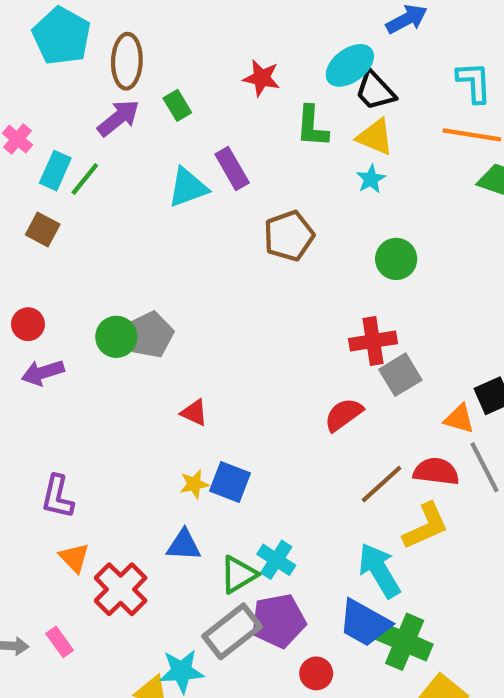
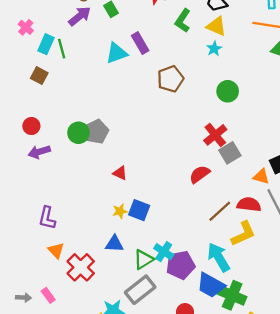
green L-shape: (312, 126) -> (183, 21), turned 30
green line: (85, 179) -> (62, 49), turned -54
red cross: (373, 341) -> (215, 135), turned -30
purple pentagon: (278, 621) -> (181, 265), moved

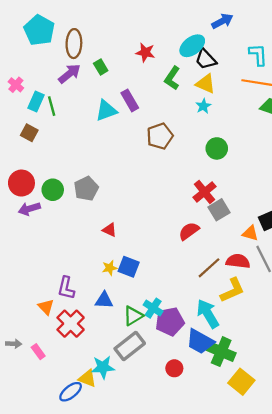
red circle: (31, 126) -> (21, 183), size x1.5
green circle: (78, 133) -> (53, 190), moved
purple L-shape: (47, 218) -> (66, 288), moved
gray arrow: (24, 298) -> (14, 344), moved

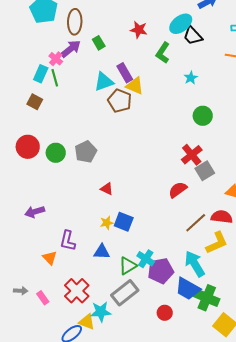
yellow triangle: (206, 84) -> (135, 86), moved
pink cross: (16, 85) -> (56, 59), moved
brown pentagon: (160, 136) -> (120, 101), moved, turned -30
purple arrow: (29, 209) -> (35, 212), moved
red cross: (71, 324) -> (77, 291), moved

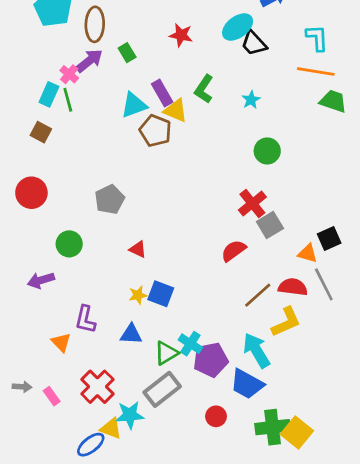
green L-shape: (163, 53) -> (204, 89), moved
green circle: (56, 153) -> (69, 244), moved
green cross: (207, 298) -> (273, 427), moved, turned -30

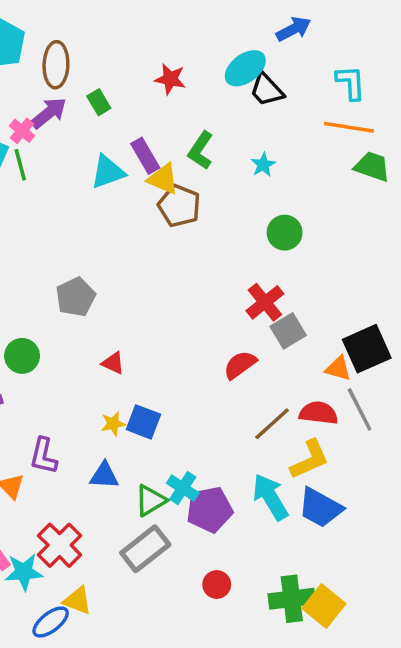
brown pentagon: (155, 131) -> (179, 206), moved
black square: (329, 239) -> (367, 349), size x1.5
blue trapezoid: (247, 384) -> (320, 508), moved
cyan star: (130, 415) -> (24, 572), moved

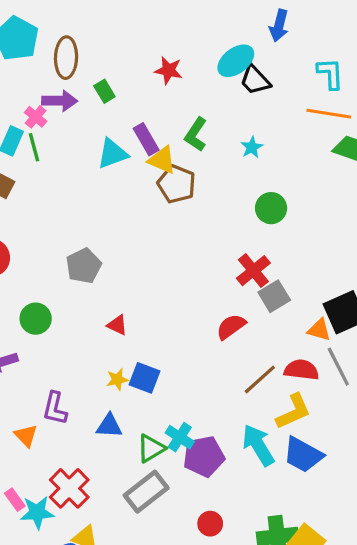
blue arrow: (294, 29) -> (279, 26), turned 132
purple arrow: (49, 113) -> (60, 101), turned 40

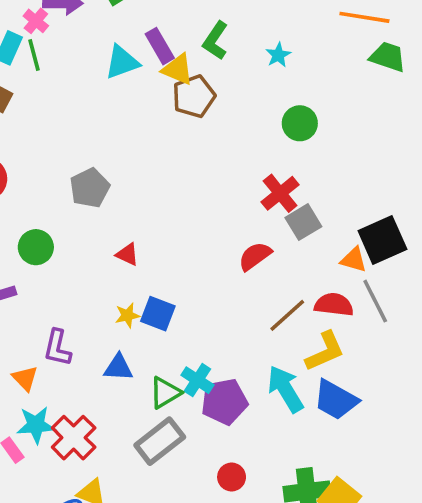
brown pentagon: (177, 184) -> (194, 96), turned 30
cyan star: (37, 512) -> (36, 425), moved

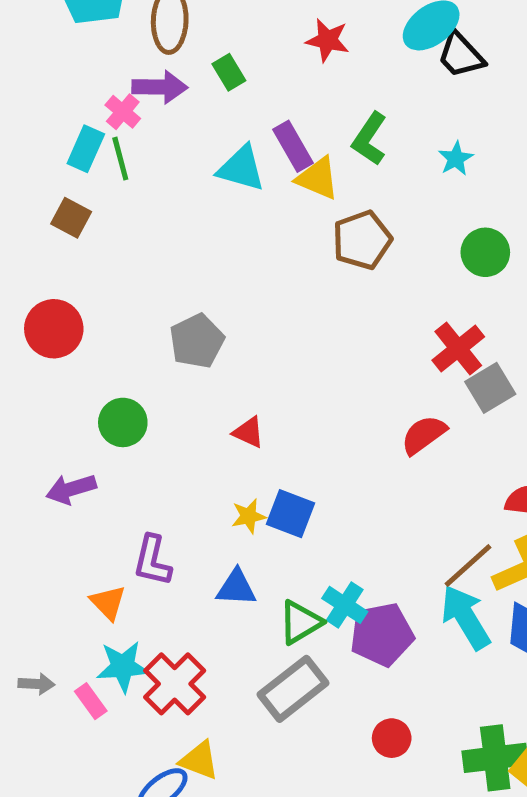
cyan triangle: (122, 62) -> (241, 168), turned 36
brown pentagon: (194, 96) -> (362, 240), moved
brown line: (287, 315) -> (468, 565), moved

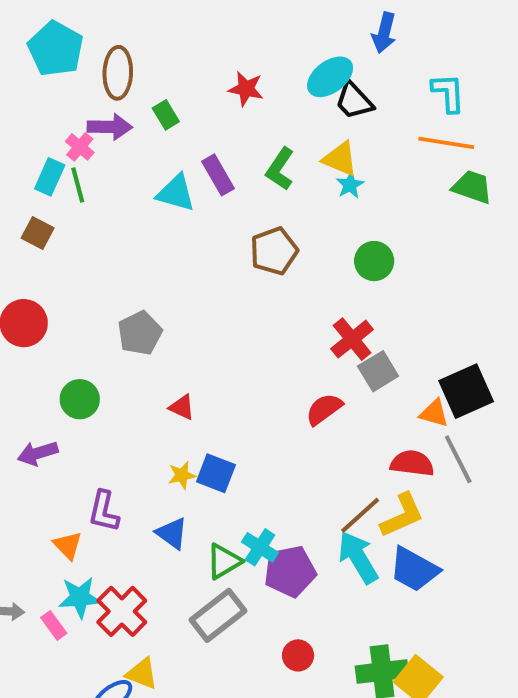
yellow triangle: (318, 178) -> (340, 159), moved
blue triangle: (236, 588) -> (172, 533), turned 33

